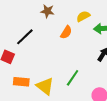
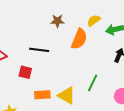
orange semicircle: (66, 32) -> (79, 39), size x1.5
black line: (25, 37) -> (39, 50), turned 60

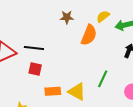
black line: (39, 50) -> (34, 48), moved

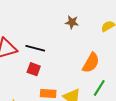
orange semicircle: (89, 35) -> (91, 63), moved

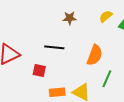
black line: (35, 48) -> (54, 47), moved

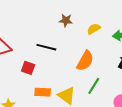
yellow semicircle: (106, 16) -> (94, 29), moved

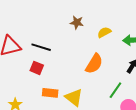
black line: (46, 47) -> (41, 47), moved
green line: (94, 86) -> (115, 90), moved

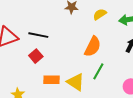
red square: (37, 68) -> (36, 56), turned 32
green line: (115, 90) -> (98, 71), moved

